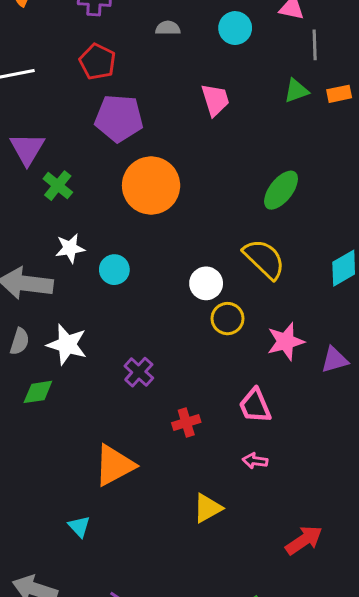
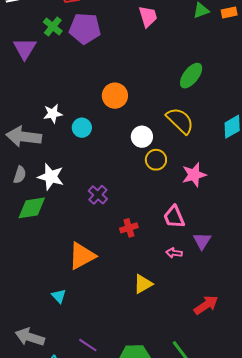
green cross: (58, 186) -> (53, 26), moved
orange circle: (151, 186) -> (115, 96), moved, size x0.7
purple triangle: (335, 360) -> (202, 241), moved, turned -42
green diamond: (38, 392) -> (32, 208), size x1.4

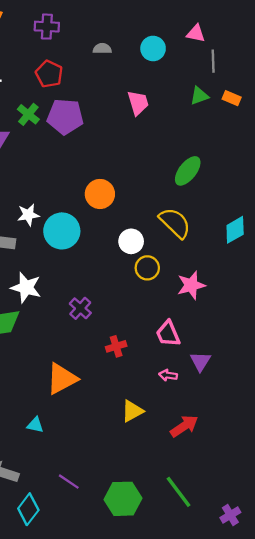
orange rectangle: (229, 12) -> (232, 98), turned 35
cyan circle: (82, 128) -> (62, 231), size x1.6
cyan triangle: (59, 296) -> (35, 425), turned -35
red arrow: (206, 305) -> (184, 426), moved

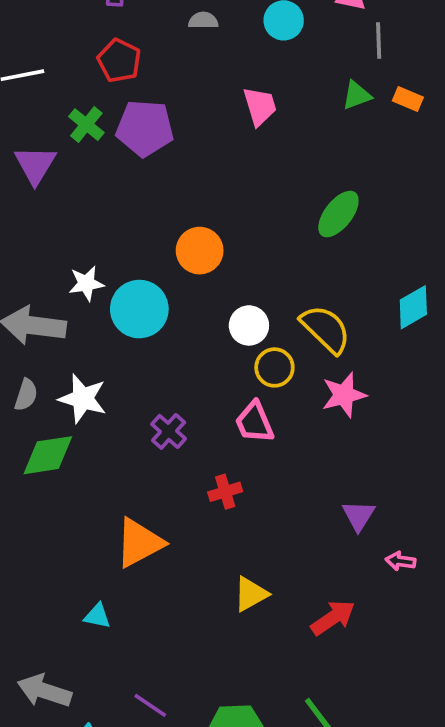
yellow semicircle: (175, 223) -> (326, 329), moved
pink trapezoid: (168, 334) -> (254, 422), moved
pink arrow: (168, 375) -> (401, 561), moved

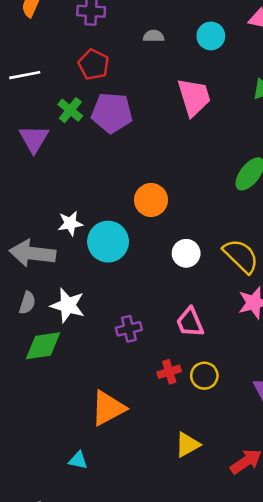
pink trapezoid: (260, 106) -> (194, 97), size x1.4
yellow circle: (274, 367) -> (204, 376), moved
purple cross: (169, 431) -> (129, 329), turned 35

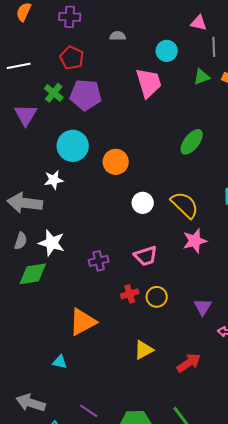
cyan circle: (211, 36) -> (167, 51), moved
cyan circle: (108, 242) -> (73, 146), moved
pink trapezoid: (190, 322) -> (146, 256), turned -85

